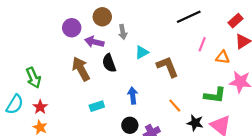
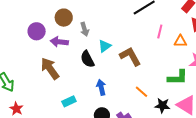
black semicircle: (109, 63) -> (87, 59), moved

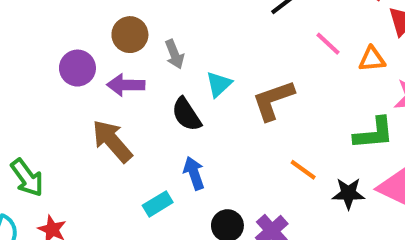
pink line: (160, 32) -> (328, 44), turned -56
brown L-shape: (130, 56) -> (273, 100), turned -75
blue arrow: (101, 87) -> (194, 173), moved

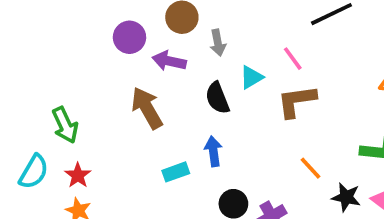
pink line: (328, 44) -> (293, 59), moved

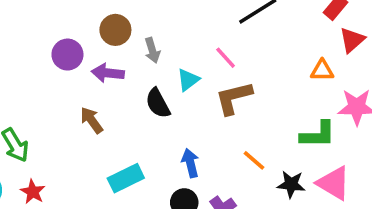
brown arrow: (147, 108) -> (92, 120), size x0.7
blue arrow: (213, 151) -> (190, 163), moved
cyan rectangle: (176, 172) -> (126, 178), size x1.4

